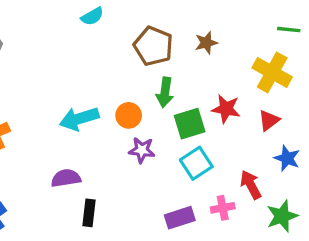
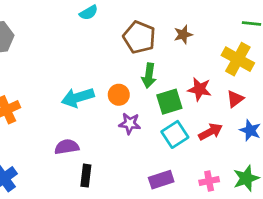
red arrow: (251, 185) -> (210, 132), moved, turned 90
pink cross: (223, 208) -> (209, 181), moved

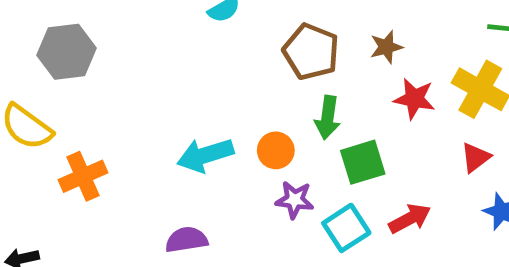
red star: (200, 89) -> (414, 99), moved
red arrow: (210, 132) -> (410, 219), moved
cyan square: (175, 134) -> (346, 228), moved

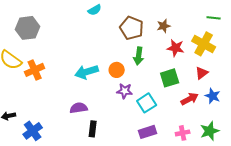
green square: (363, 162) -> (170, 78), moved
orange cross: (83, 176) -> (35, 70), moved
red arrow: (410, 219) -> (190, 99), moved

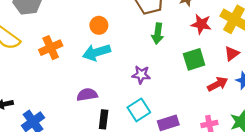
orange cross: (35, 70) -> (51, 48), moved
orange circle: (117, 70) -> (99, 25), moved
cyan square: (147, 103) -> (139, 110), moved

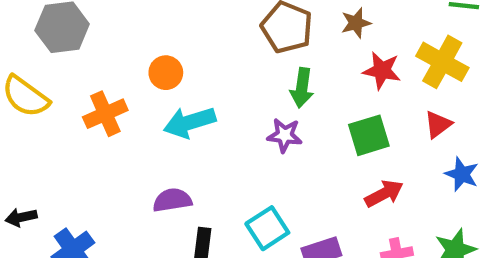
orange circle: (99, 25) -> (166, 73), moved
purple star: (141, 75) -> (285, 135), moved
red arrow: (218, 84) -> (384, 194), moved

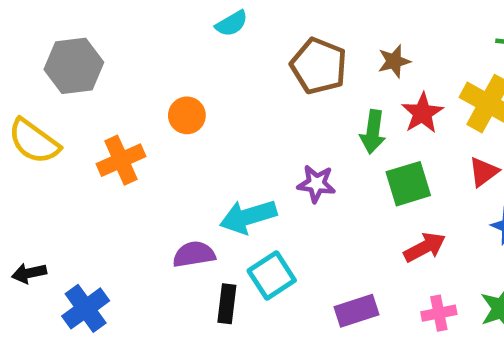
red star: (382, 70) -> (422, 113), turned 30
green arrow: (302, 88) -> (373, 132), moved
cyan arrow: (190, 122) -> (248, 217), moved
cyan square: (267, 228) -> (272, 275), moved

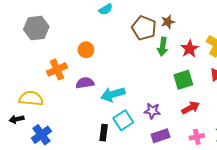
brown star: (394, 61) -> (168, 22), moved
green arrow: (373, 132) -> (163, 47), moved
yellow semicircle: (34, 141) -> (31, 98), moved, turned 150
purple star: (316, 184) -> (152, 111), moved
purple semicircle: (194, 254) -> (85, 83), moved

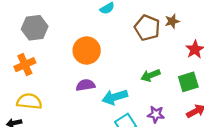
green arrow: (163, 47) -> (150, 75), moved, turned 60
orange circle: (86, 50) -> (87, 50), size x1.6
orange cross: (57, 69) -> (25, 65), moved

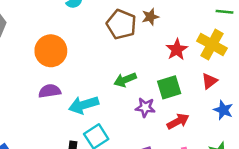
purple star: (156, 114) -> (145, 107), moved

